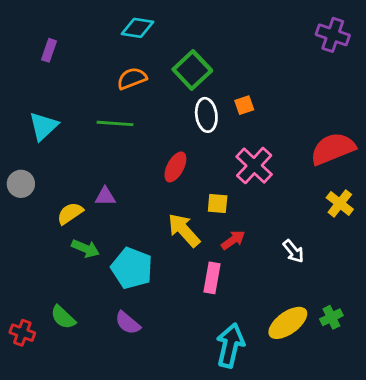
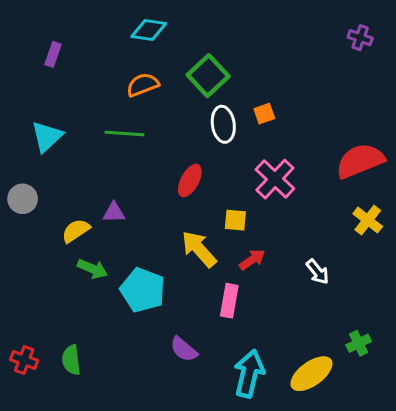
purple cross: (333, 35) -> (360, 38), size x0.7
green semicircle: (63, 317) -> (71, 360), moved, turned 40
purple semicircle: (128, 323) -> (184, 349), moved
yellow ellipse: (288, 323) -> (311, 374), moved

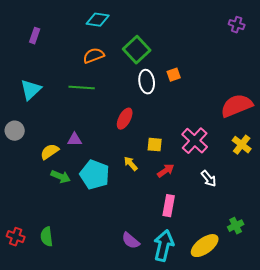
pink cross: (275, 179) -> (195, 141), moved
yellow arrow: (199, 249) -> (131, 164), size x0.6
cyan pentagon: (143, 290) -> (95, 175), moved
pink rectangle: (229, 301) -> (169, 206), moved
purple semicircle: (184, 349) -> (131, 241), moved

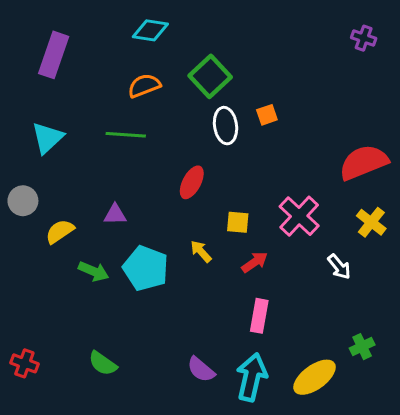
purple rectangle: (35, 36) -> (54, 55), size x1.8
yellow semicircle: (50, 152) -> (60, 231), moved
white arrow: (209, 179) -> (339, 267), moved
green semicircle: (47, 237) -> (103, 363), moved, turned -48

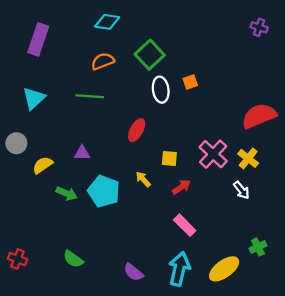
yellow cross: (371, 222) -> (248, 158), moved
pink rectangle: (259, 316) -> (185, 225), turned -55
purple semicircle: (201, 370) -> (133, 272), moved

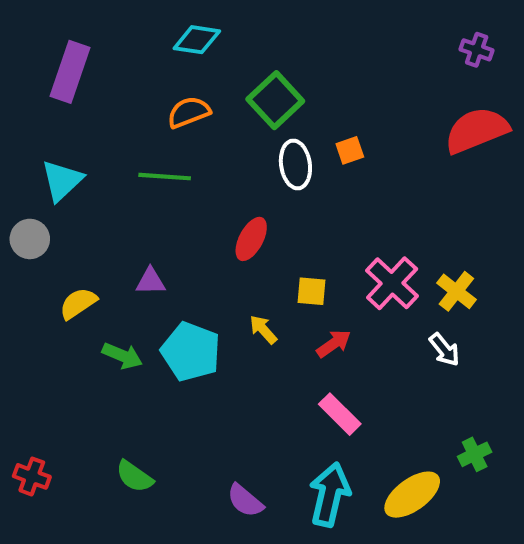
red semicircle: (259, 116) -> (477, 130), moved
gray circle: (16, 143) -> (30, 239), moved

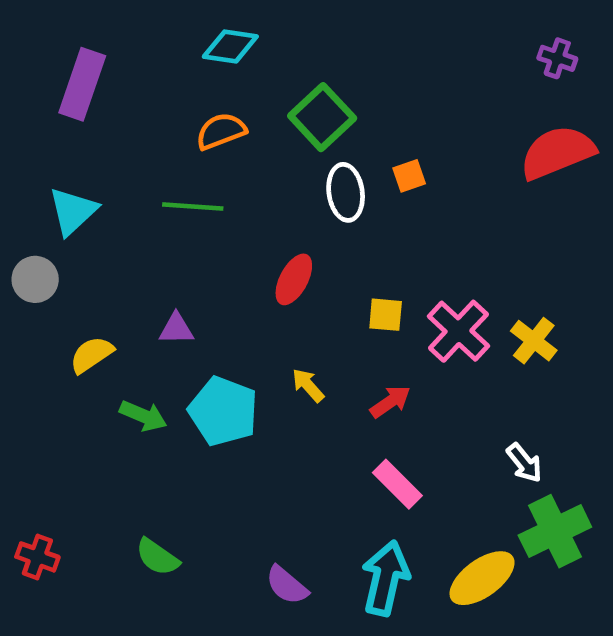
yellow square: (312, 291) -> (386, 315), moved
white arrow: (444, 350) -> (524, 463), moved
green cross: (475, 454) -> (555, 531), size x1.8

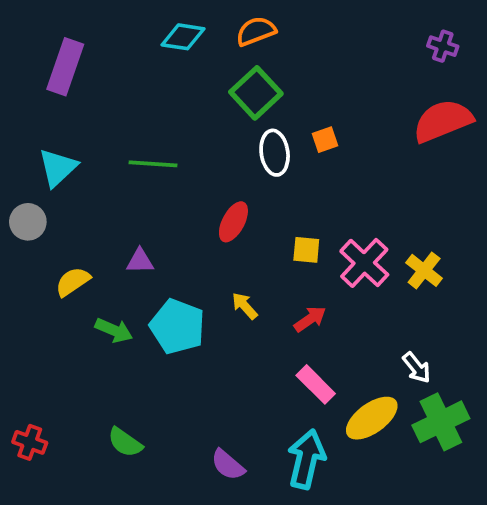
orange semicircle: (221, 131) -> (256, 31), moved
yellow ellipse: (482, 578) -> (372, 418), moved

